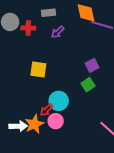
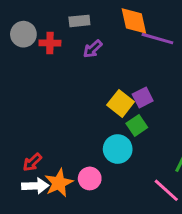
yellow square: (38, 69) -> (121, 103), moved, turned 30
cyan circle: (59, 101) -> (118, 149), moved
red arrow: (46, 110) -> (32, 162), moved

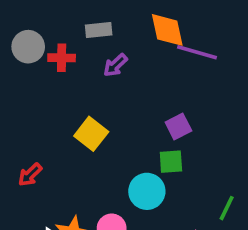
yellow square: (121, 103) -> (91, 134), moved
green square: (137, 125) -> (171, 162), turned 30
red arrow: (32, 162) -> (30, 175), moved

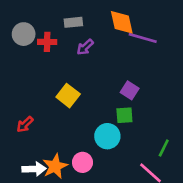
purple square: (178, 126) -> (130, 90), turned -30

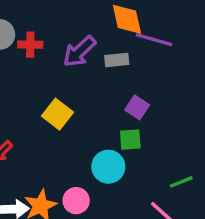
gray rectangle: (73, 22) -> (117, 60), moved
purple arrow: (85, 47) -> (79, 51), size x1.5
green line: (164, 148) -> (181, 182), turned 42

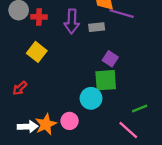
purple arrow: (79, 51) -> (72, 21), turned -45
yellow square: (57, 114) -> (37, 52), moved
green square: (130, 140) -> (106, 80), size x1.5

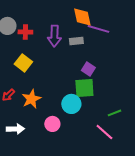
orange star: (46, 124) -> (31, 99), moved

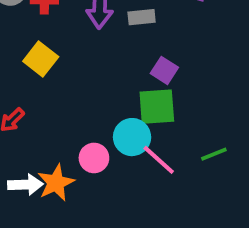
orange star: (31, 99) -> (56, 183), moved
pink circle: (52, 124) -> (94, 158), moved
pink line: (104, 132) -> (159, 160), moved

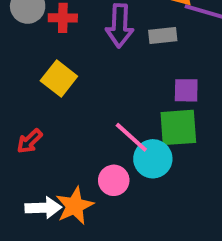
purple square: (164, 70) -> (186, 90), turned -32
pink line: (159, 160) -> (131, 137), moved

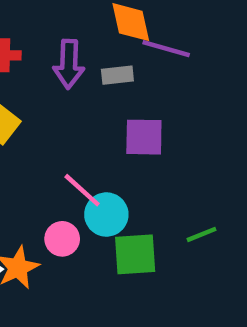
purple square: (186, 90) -> (144, 137), size x1.4
green square: (178, 127) -> (135, 254), moved

